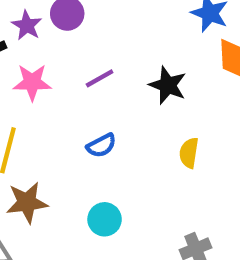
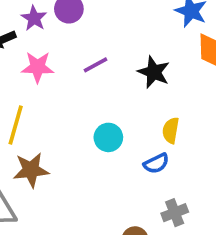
blue semicircle: (101, 145) -> (156, 163), moved
cyan circle: (105, 219) -> (108, 137), moved

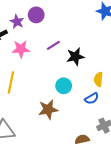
black star: (154, 72) -> (75, 57), moved, turned -30
brown star: (31, 170) -> (48, 109), moved

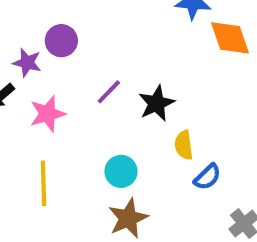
yellow semicircle: (98, 79) -> (184, 145), moved
cyan circle: (64, 86) -> (121, 171), moved

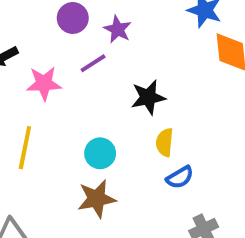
purple star: (27, 63) -> (118, 29), moved
purple line: (109, 92) -> (93, 63), moved

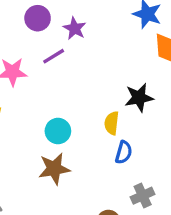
black star: (148, 97) -> (139, 98), moved
blue semicircle: (180, 177) -> (124, 152), turned -45

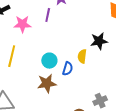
purple line: (54, 56) -> (48, 15), turned -48
blue semicircle: (124, 152) -> (68, 69), moved

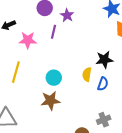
blue semicircle: (68, 69) -> (103, 84), moved

